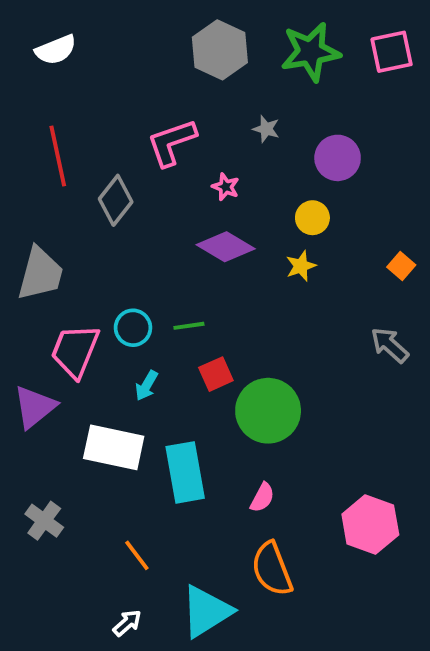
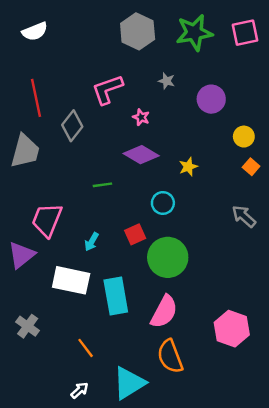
yellow circle: (312, 218) -> (244, 137), moved
gray trapezoid: (40, 274) -> (25, 151), moved
green line: (189, 326) -> (102, 185), moved
cyan circle: (133, 328) -> (163, 203), moved
pink semicircle: (262, 498) -> (164, 312), size x1.8

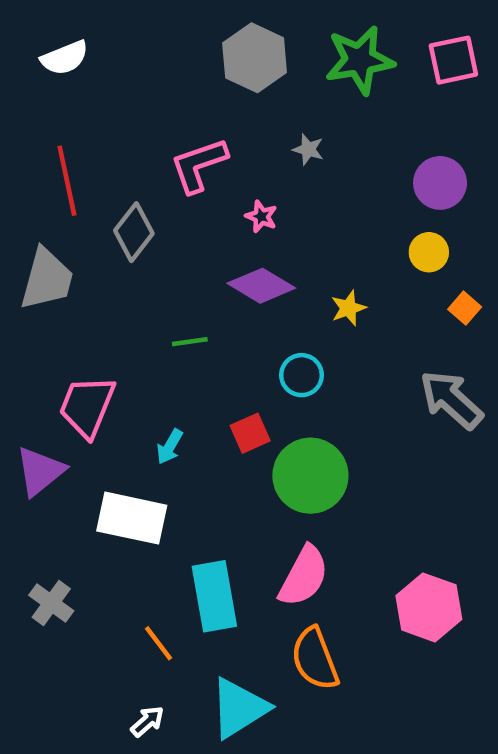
purple circle: (211, 99) -> (440, 183), moved
yellow circle: (244, 137) -> (429, 252), moved
gray arrow: (244, 216) -> (451, 400), size x1.4
cyan rectangle: (116, 296) -> (214, 596), moved

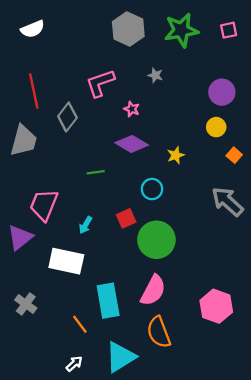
pink square: (453, 60) -> (229, 30), size x0.7

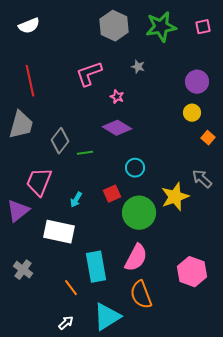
gray diamond: (67, 117) -> (60, 141), moved
yellow star: (176, 155) -> (175, 197), moved, size x1.8
gray arrow: (227, 201) -> (202, 179), size x0.7

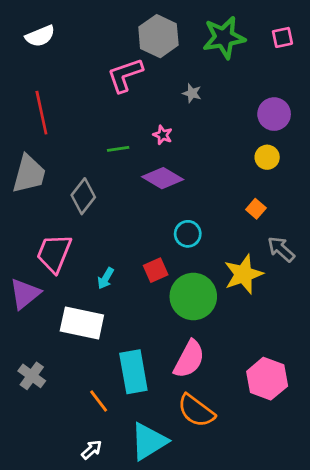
pink L-shape: (89, 74) -> (125, 75), moved
orange square: (208, 138) -> (256, 209), moved
green line: (85, 153) -> (118, 149), moved
orange semicircle: (141, 295) -> (196, 411), turned -32

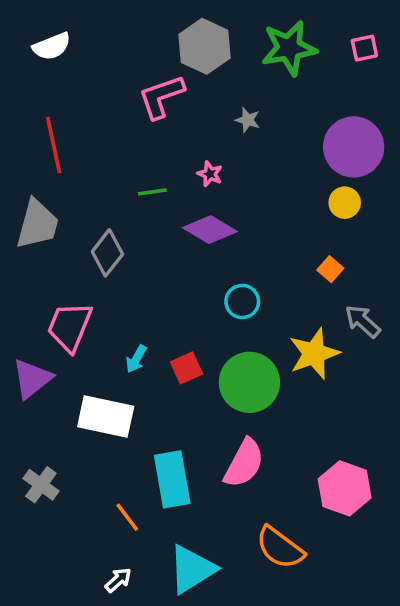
purple circle: (274, 114) -> (354, 147), size x1.4
red square: (156, 270) -> (187, 368), moved
orange semicircle: (196, 411) -> (280, 548), moved

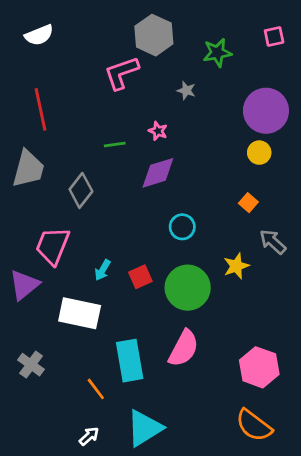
green star: (289, 48) -> (217, 53), moved, size x0.7
purple diamond: (210, 230) -> (158, 173), turned -48
yellow star: (314, 354) -> (236, 266), size x0.7
orange semicircle: (280, 548) -> (254, 425), moved

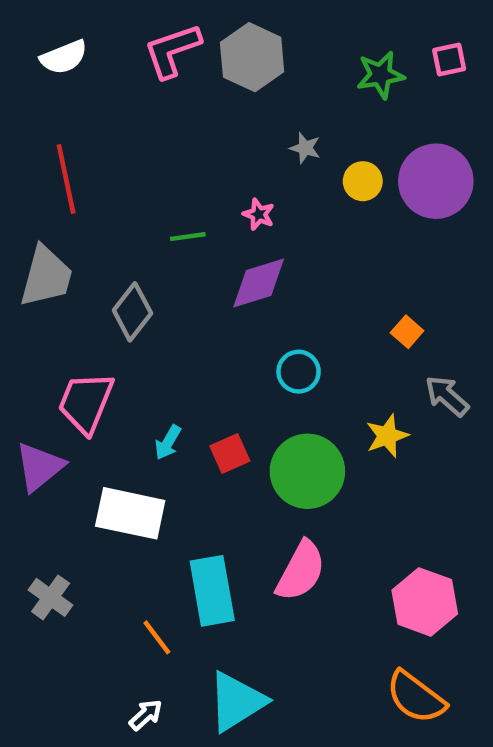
green star: (217, 53) -> (380, 75), moved
pink L-shape: (121, 73) -> (172, 51), moved
yellow circle: (259, 153) -> (363, 181), moved

